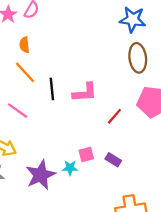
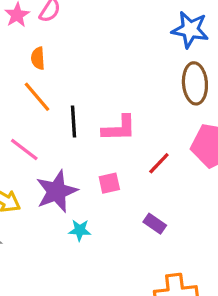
pink square: (86, 155) -> (109, 183), moved
cyan star: (70, 168) -> (80, 230), moved
purple star: (41, 175) -> (57, 191), moved

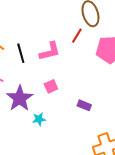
red line: (159, 163) -> (77, 36), moved

